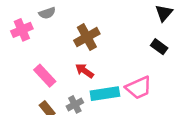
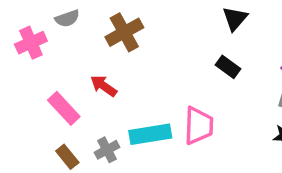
brown cross: (87, 37) -> (124, 32), moved
red arrow: (84, 71) -> (104, 86), moved
pink trapezoid: (139, 88) -> (199, 126), turned -64

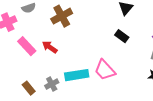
pink rectangle: (64, 108) -> (27, 46), moved
pink trapezoid: (199, 126) -> (105, 70), turned 135

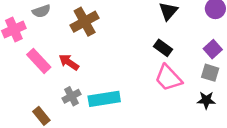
pink trapezoid: (105, 70) -> (168, 78), moved
gray cross: (52, 84) -> (71, 96), moved

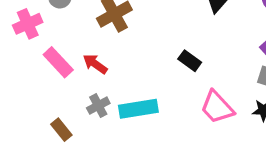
black rectangle: (163, 48) -> (190, 61), moved
pink trapezoid: (168, 78) -> (217, 107), moved

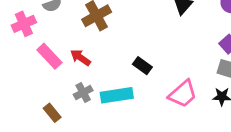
black rectangle: (190, 61) -> (142, 66), moved
pink trapezoid: (217, 107) -> (183, 94), turned -88

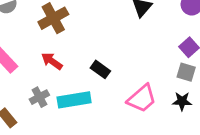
red arrow: (80, 58) -> (52, 61), moved

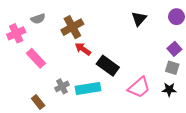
red arrow: (52, 61) -> (83, 49), moved
black rectangle: (100, 69) -> (108, 66), size x1.5

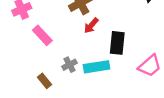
red arrow: (83, 49) -> (91, 26), turned -84
black rectangle: (108, 66) -> (117, 43), turned 60

